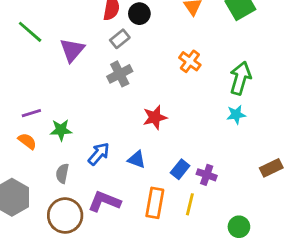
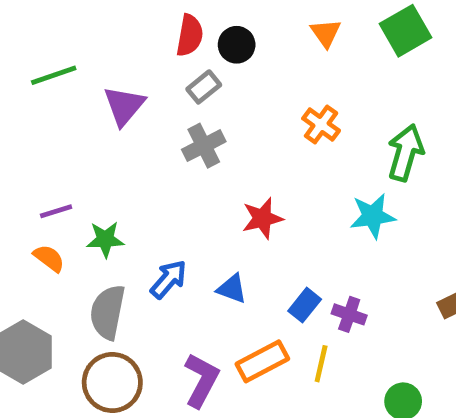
green line: (30, 32) -> (54, 75), turned -60
cyan star: (236, 115) -> (373, 216), moved, size x1.4
gray semicircle: (62, 173) -> (108, 312), size x1.6
purple L-shape: (104, 201) -> (201, 380), moved, turned 96
orange rectangle: (155, 203) -> (262, 361), turned 52

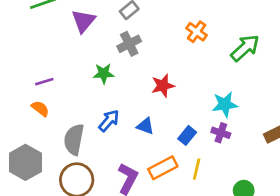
green arrow: (405, 153) -> (245, 48), turned 32
cyan star: (373, 216) -> (225, 104), moved
green star: (105, 239) -> (104, 73), moved
purple cross: (349, 314) -> (221, 133), moved

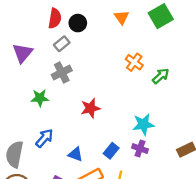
orange cross: (197, 32) -> (134, 62), moved
green arrow: (245, 48) -> (161, 76), size x0.7
blue triangle: (145, 126) -> (76, 154), moved

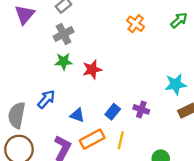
green arrow: (161, 76) -> (179, 20), moved
green star: (40, 98) -> (64, 61), moved
cyan star: (143, 124) -> (176, 84), moved

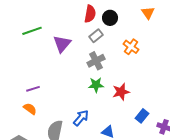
orange cross: (136, 24) -> (131, 47), moved
blue rectangle: (113, 112) -> (142, 116), moved

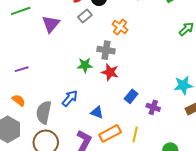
gray cross: (96, 61) -> (106, 50), moved, turned 36
red star: (121, 92) -> (110, 72), turned 30
orange semicircle: (30, 109) -> (19, 100), moved

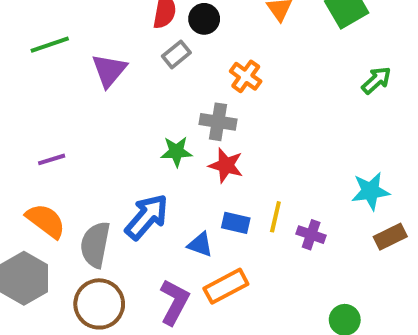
blue rectangle: (131, 96) -> (236, 223), moved, turned 64
blue arrow: (70, 98) -> (147, 217), size x1.4
orange semicircle: (19, 100) -> (46, 221), size x1.5
yellow line: (135, 134) -> (275, 217), moved

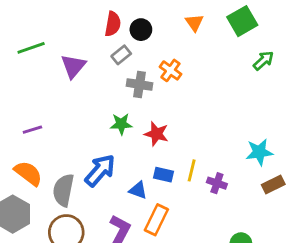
green arrow: (376, 80) -> (263, 61), moved
gray cross: (218, 122) -> (139, 85), moved
orange rectangle: (226, 286) -> (156, 220), turned -36

